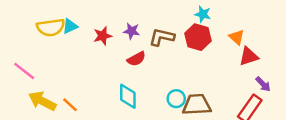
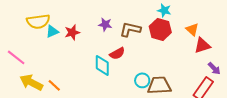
cyan triangle: (70, 26) -> (52, 31), moved
red star: (103, 36) -> (72, 32), moved
red semicircle: (136, 59) -> (117, 53), moved
cyan diamond: (128, 96) -> (102, 65), moved

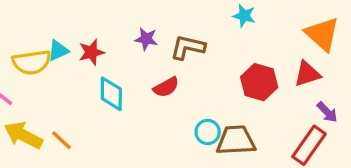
yellow semicircle: (38, 21) -> (32, 62), moved
red hexagon: (160, 29) -> (259, 82), moved
orange triangle: (192, 29) -> (322, 34), moved, size x1.6
cyan diamond: (102, 65) -> (111, 94), moved

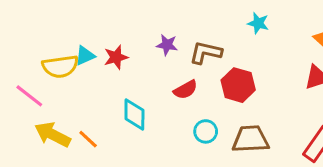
red hexagon: (259, 82) -> (238, 85), moved
cyan diamond: (111, 94) -> (134, 114), moved
cyan circle: (208, 132) -> (206, 131), moved

